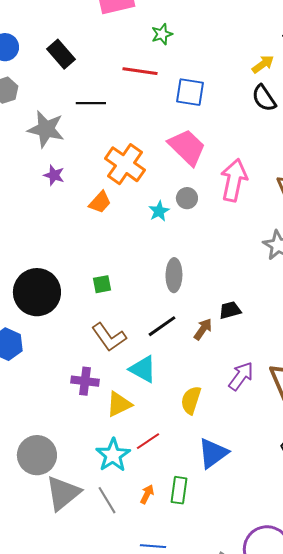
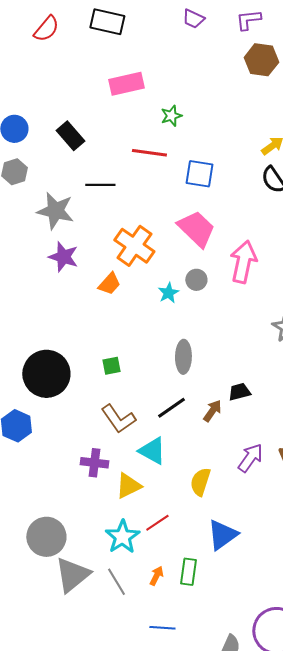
purple star: (54, 175) -> (63, 257), size x1.4

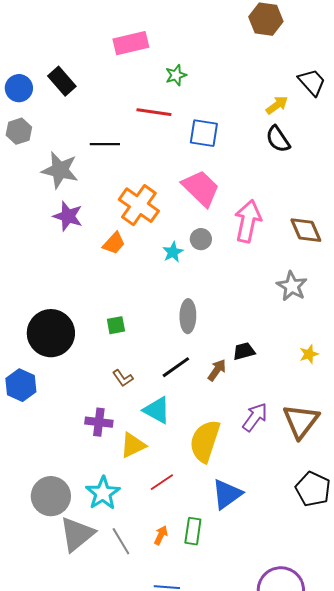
black rectangle: (70, 136) -> (62, 81), moved
brown L-shape: (118, 419) -> (123, 378), size x0.6
yellow semicircle: (200, 482) -> (205, 441), size x1.5
cyan star: (122, 537) -> (103, 493), moved

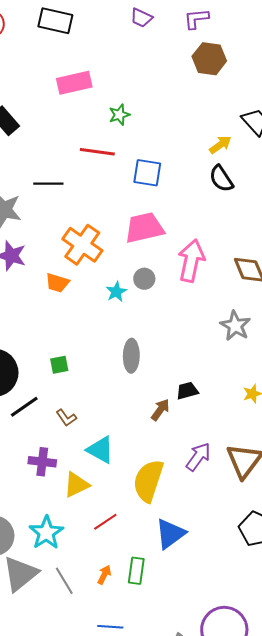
pink trapezoid: (201, 188) -> (144, 228), turned -57
orange trapezoid: (114, 243) -> (57, 283), turned 65
black line: (176, 367) -> (24, 407), moved

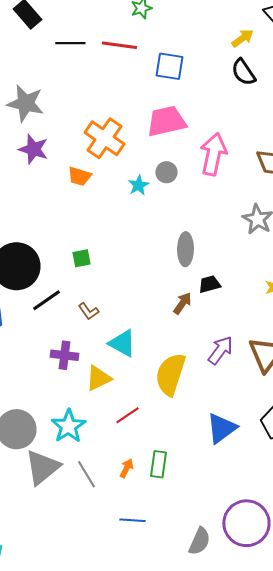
black line: (48, 184) -> (70, 43), moved
gray ellipse: (131, 356) -> (185, 249), moved
blue triangle: (170, 534) -> (221, 428), moved

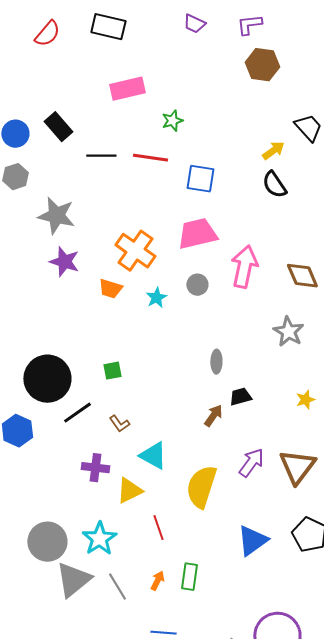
cyan star: (138, 185) -> (156, 298), moved
gray ellipse: (185, 249) -> (216, 362), size x0.7
red line: (127, 415) -> (158, 528), turned -75

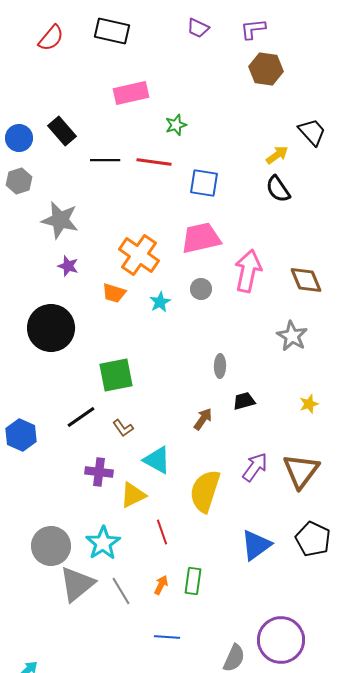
purple star: (64, 262) -> (68, 266), size x0.7
green square: (112, 371) -> (116, 375), size x1.8
black circle: (47, 379) -> (51, 328), moved
brown arrow: (213, 416) -> (203, 419), moved

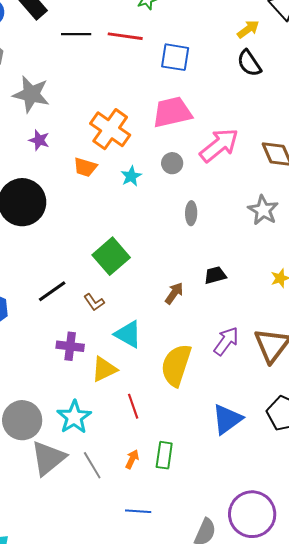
pink arrow: (248, 271) -> (219, 145), turned 39
gray ellipse: (220, 366) -> (191, 213), moved
green square: (116, 375) -> (111, 256), moved, turned -30

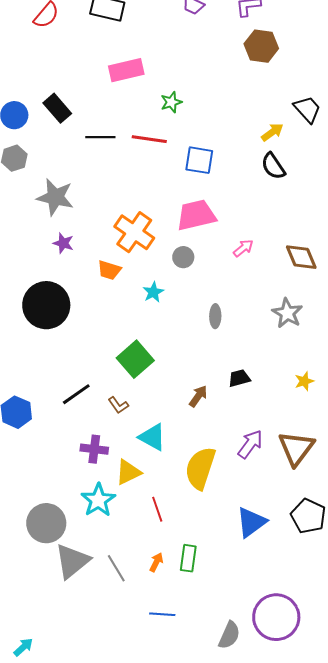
pink arrow: (219, 145) -> (243, 248), size x0.5
gray circle: (172, 163) -> (183, 257), moved
cyan star: (131, 176) -> (153, 292), moved
cyan star: (74, 417) -> (98, 500), moved

